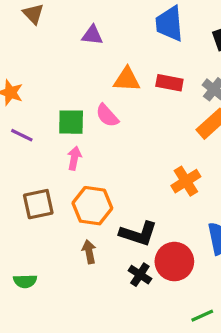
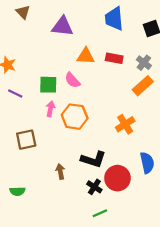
purple triangle: (92, 35) -> (63, 26), size x1.5
orange hexagon: (92, 206) -> (75, 117), moved
green line: (202, 316) -> (100, 213), moved

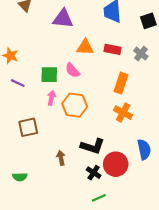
orange rectangle: (143, 86) -> (121, 83), moved, turned -30
orange cross: (125, 124) -> (123, 113), turned -30

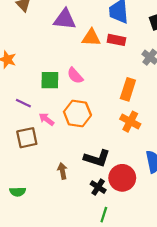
orange triangle: (85, 47) -> (91, 38), moved
red rectangle: (113, 49) -> (116, 40), moved
purple line: (18, 83) -> (23, 103), moved
pink arrow: (51, 98) -> (46, 119), moved, turned -64
green line: (99, 198) -> (104, 215), turned -48

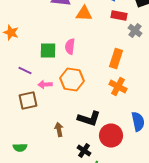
red rectangle: (116, 40) -> (119, 16), moved
pink semicircle: (75, 76) -> (70, 47), turned 49
pink arrow: (46, 119) -> (45, 85), turned -40
black cross: (98, 187) -> (84, 151), moved

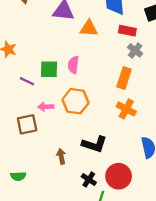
gray cross: (135, 31) -> (135, 50), moved
purple line: (25, 71) -> (27, 81), moved
red circle: (111, 136) -> (119, 176), moved

